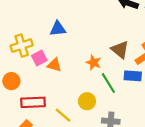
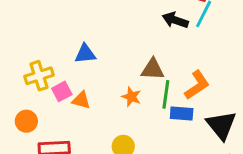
brown triangle: (120, 50) -> (153, 69), moved, turned -36
green line: (108, 83) -> (166, 94), moved, turned 40

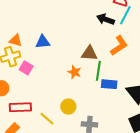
orange L-shape: (197, 85) -> (119, 46), moved
pink square: (62, 91) -> (26, 68), turned -32
orange triangle: (81, 100) -> (16, 40), moved

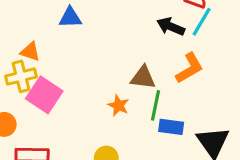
blue triangle: (43, 42) -> (70, 18), moved
pink square: (26, 68) -> (44, 95), size x1.6

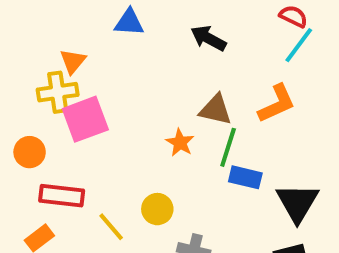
black arrow: (171, 26) -> (208, 38), moved
orange triangle: (30, 52) -> (73, 61), turned 45
pink square: (44, 95) -> (85, 119), turned 30

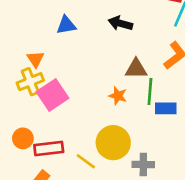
orange circle: (30, 152) -> (23, 138), moved
yellow circle: (157, 209) -> (113, 143), size x1.6

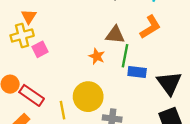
pink square: (52, 95) -> (40, 49), size x0.6
red rectangle: (49, 149) -> (32, 95), turned 35
yellow line: (86, 161) -> (62, 110), turned 36

